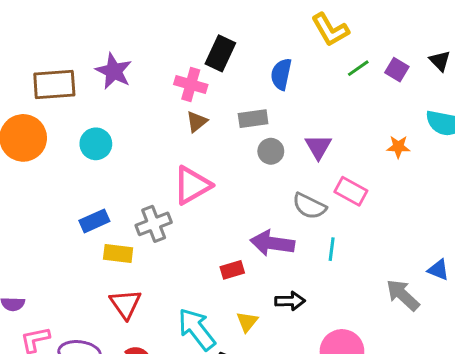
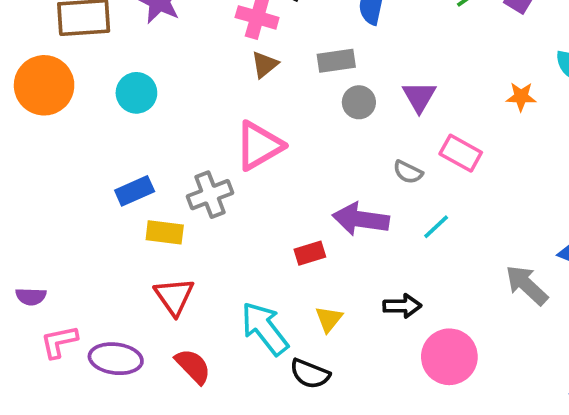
gray semicircle: (309, 206) -> (408, 172), size x0.7
cyan line: (332, 249) -> (436, 227), turned 40
black arrow: (290, 301) -> (402, 306), moved

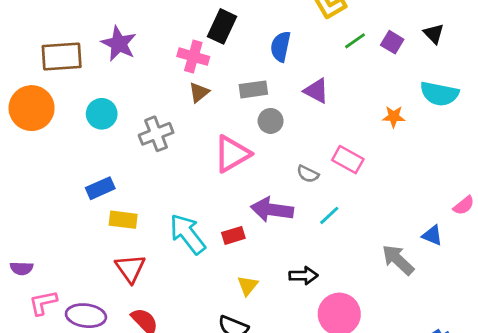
purple triangle: (419, 97) -> (316, 91), moved, turned -32
pink triangle: (259, 146) -> (232, 154), moved
gray cross: (210, 195) -> (156, 134), moved
cyan arrow: (265, 328) -> (188, 234), moved

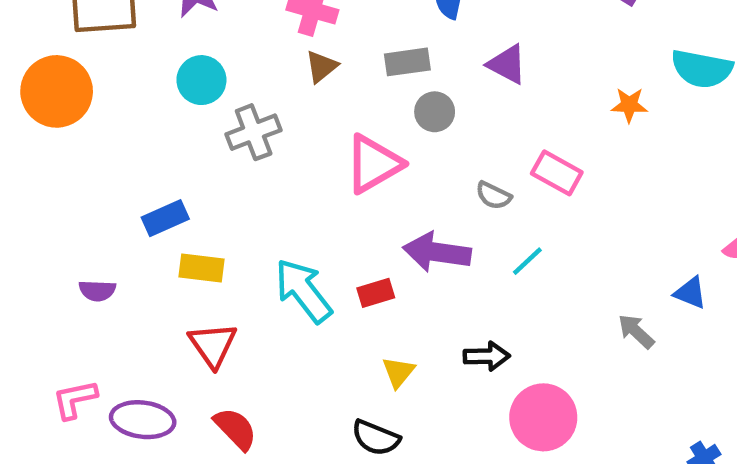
cyan circle: (102, 114) -> (201, 80), moved
gray arrow: (398, 260) -> (636, 331), size x0.7
purple semicircle: (22, 268) -> (97, 291), moved

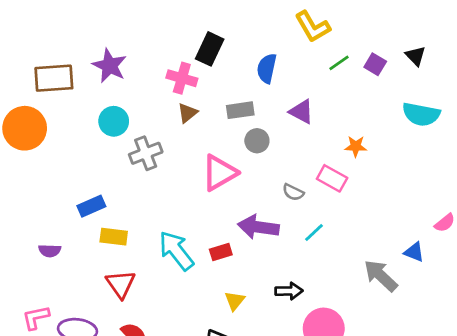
orange star: (629, 105) -> (356, 146), moved
gray arrow: (636, 331) -> (381, 276), size x1.5

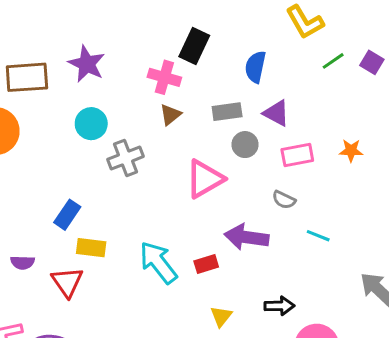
purple triangle: (301, 112) -> (276, 113), moved
pink rectangle: (332, 178) -> (297, 155), moved, turned -40
blue rectangle: (91, 206) -> (67, 215), turned -32
cyan line: (314, 233) -> (318, 236), moved, turned 65
red triangle: (121, 284) -> (67, 282), moved

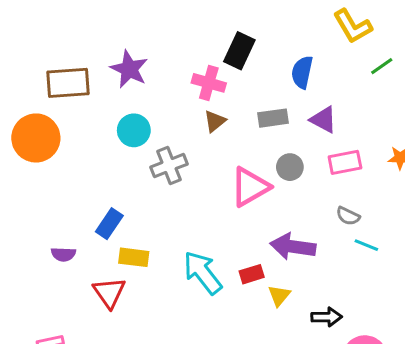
gray circle: (245, 145) -> (290, 167), moved
gray semicircle: (284, 200) -> (348, 216), moved
purple semicircle: (22, 263) -> (63, 254), moved
yellow triangle: (221, 316) -> (279, 296), moved

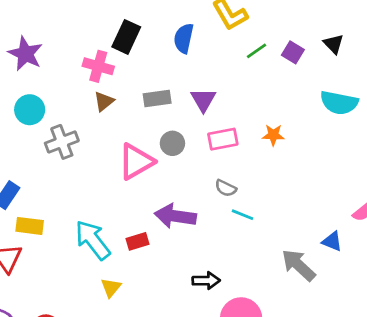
blue semicircle: (302, 72) -> (184, 38), moved
purple triangle: (324, 120) -> (203, 100), turned 32
yellow triangle: (279, 296) -> (111, 288), moved

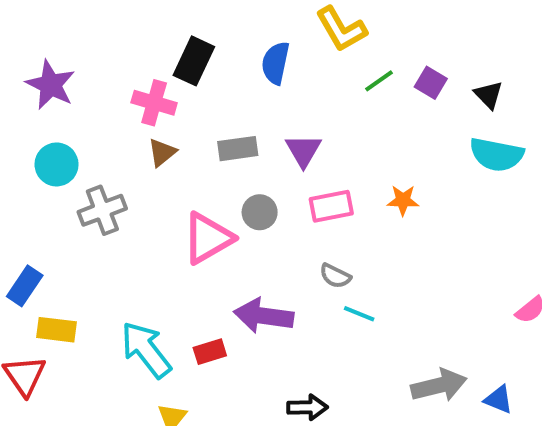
black triangle: (334, 44) -> (489, 95), moved
blue triangle: (332, 241) -> (499, 399), moved
gray arrow: (298, 265) -> (439, 385), turned 123

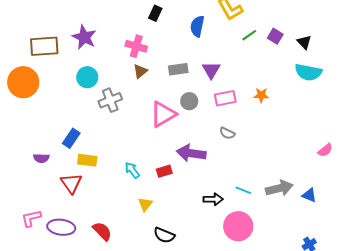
black rectangle: (194, 61) -> (155, 13), moved, size x0.7
cyan line: (359, 314) -> (243, 190), moved
cyan arrow: (146, 350) -> (132, 170), size x0.6

